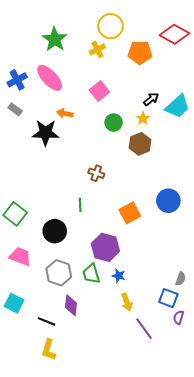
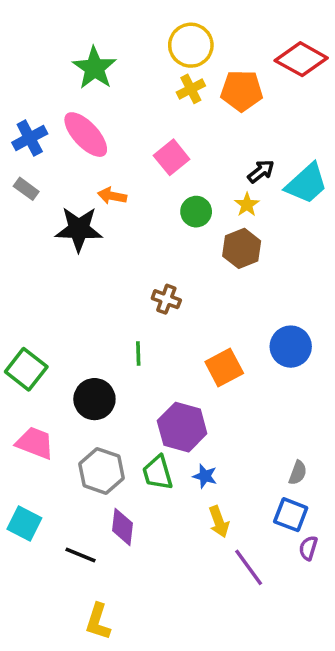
yellow cross: (97, 49) -> (191, 89), moved
gray semicircle: (181, 279) -> (298, 473), moved
yellow L-shape: (49, 350) -> (98, 622), moved

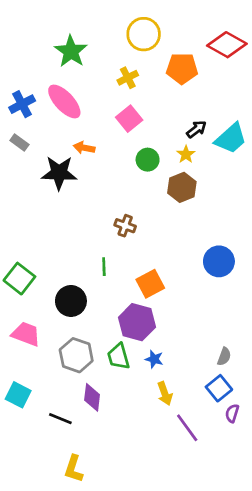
yellow cross: (191, 89) -> (128, 78), moved
orange square: (224, 368) -> (150, 284), moved
blue square: (291, 515) -> (219, 388), turned 30

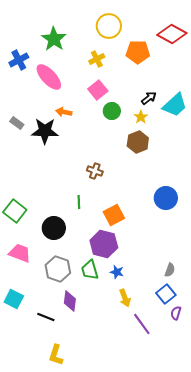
blue cross: (22, 104) -> (19, 60), moved
gray rectangle: (19, 142) -> (17, 123), moved
green circle: (148, 160) -> (112, 111), moved

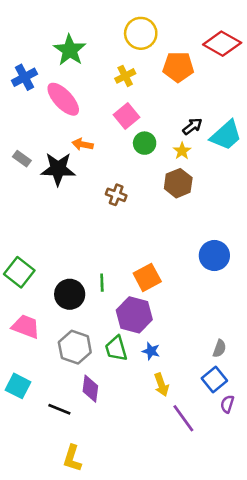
brown cross: (95, 171) -> (116, 195), moved
green line: (79, 202) -> (102, 283), moved

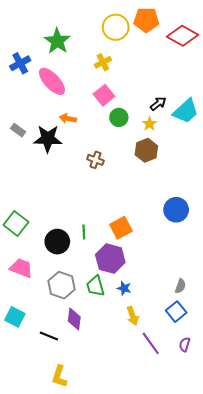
orange pentagon: (178, 67) -> (146, 20), moved
purple semicircle: (227, 404) -> (185, 344), moved

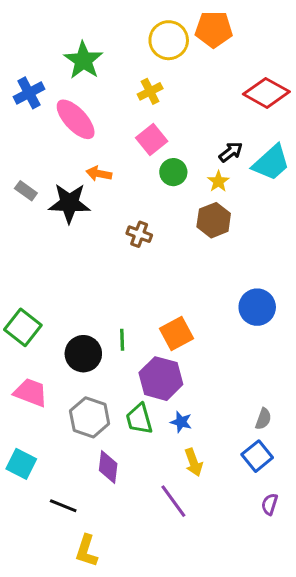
red diamond: (182, 36) -> (266, 93), moved
black line: (49, 336) -> (63, 506), moved
purple line: (151, 343) -> (173, 501), moved

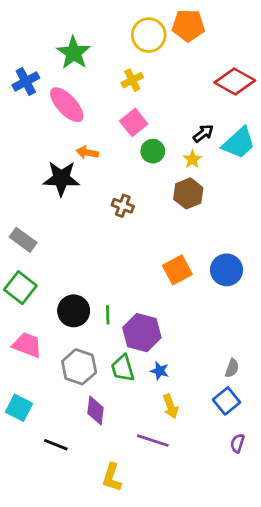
gray rectangle: (26, 191) -> (23, 240), moved, size x1.4
orange square: (176, 334) -> (177, 270), moved
green line: (122, 340) -> (108, 315), moved
purple line: (173, 501) -> (153, 441), turned -36
yellow L-shape: (86, 551) -> (112, 477), moved

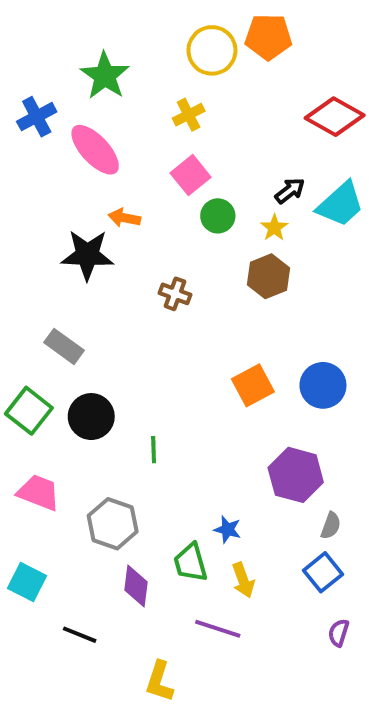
gray rectangle: (23, 240) -> (64, 346), moved
black circle: (74, 311) -> (91, 417), moved
purple hexagon: (142, 333) -> (296, 475), moved
green trapezoid: (123, 368) -> (191, 563), moved

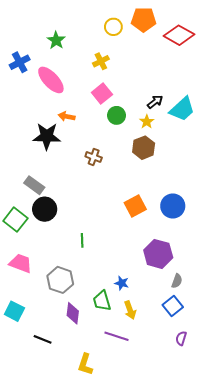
yellow circle: (212, 50) -> (113, 27), size x0.7
green star: (105, 76) -> (56, 40), size x0.7
red diamond: (335, 117) -> (179, 35), moved
black circle: (91, 417) -> (45, 209), moved

